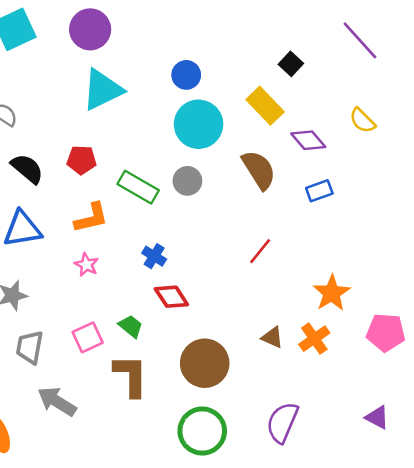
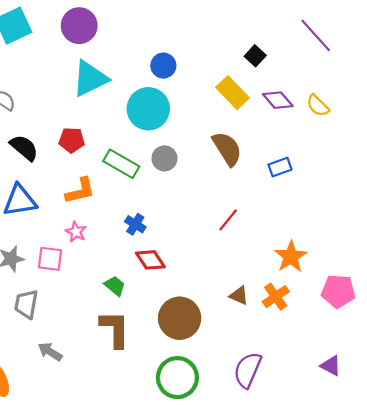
cyan circle: (199, 124) -> (148, 109), moved
purple diamond: (308, 140) -> (278, 100), moved
pink square: (88, 337) -> (50, 259), moved, turned 32
gray arrow: (57, 401) -> (50, 352), size x0.7

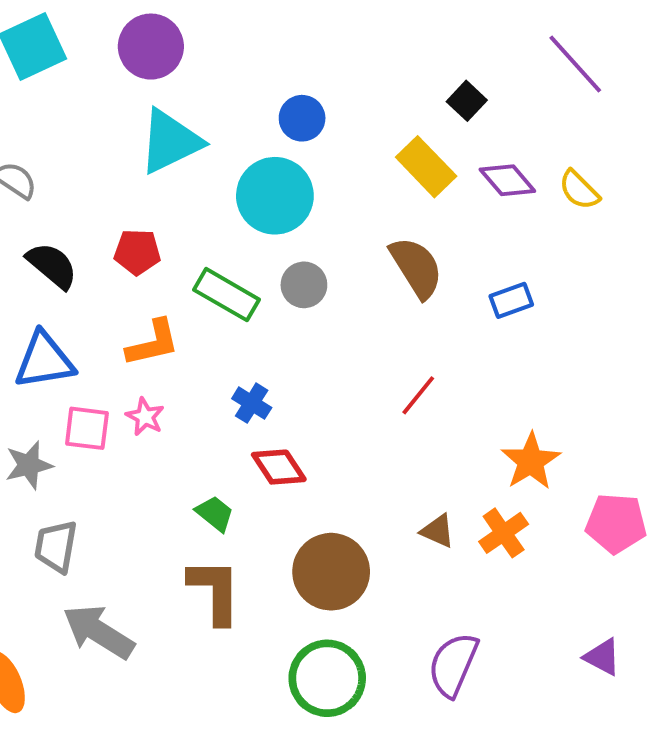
pink square: (50, 259) -> (87, 428), moved
gray arrow: (50, 352) -> (99, 632), size x1.6

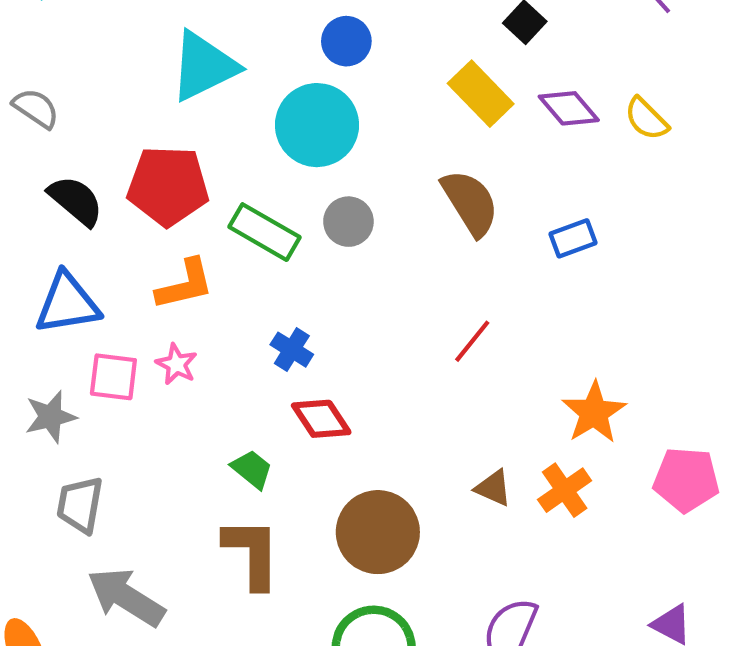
red pentagon: (137, 252) -> (168, 186), size x1.6

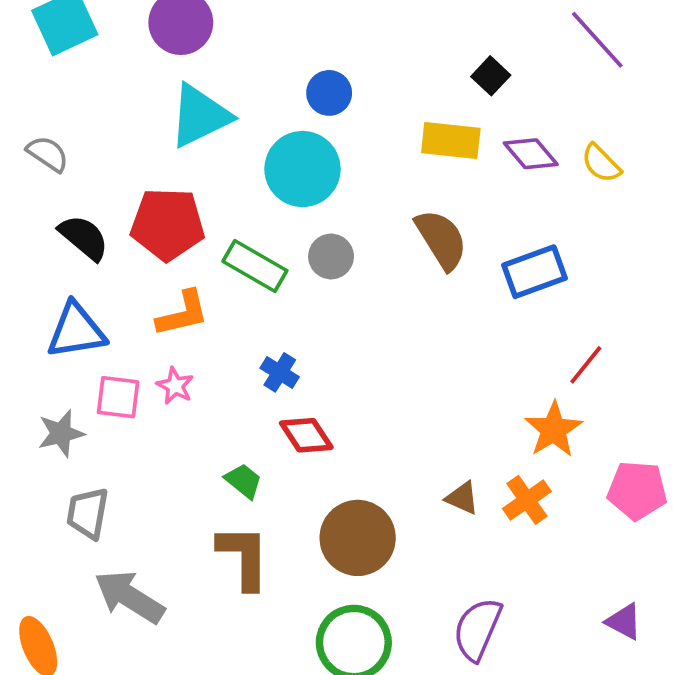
yellow rectangle: (481, 94) -> (451, 140), turned -40
blue rectangle: (573, 238) -> (535, 272), size x1.5
red line: (472, 341) -> (586, 365), moved

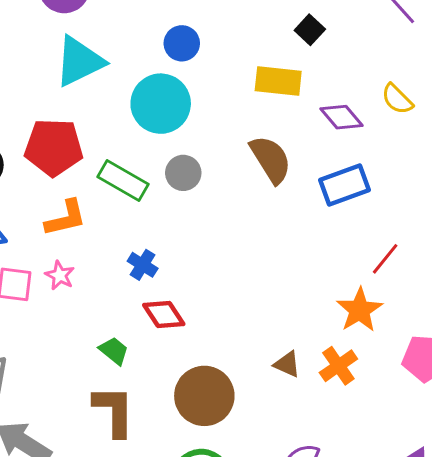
purple diamond: (531, 154) -> (341, 117), moved

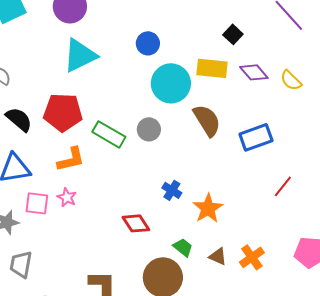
cyan circle: (161, 104) -> (171, 83), moved
purple diamond: (341, 117) -> (254, 72), moved
blue cross: (143, 265) -> (172, 190), moved
orange star: (360, 310) -> (208, 208), moved
green trapezoid: (114, 351) -> (183, 247), moved

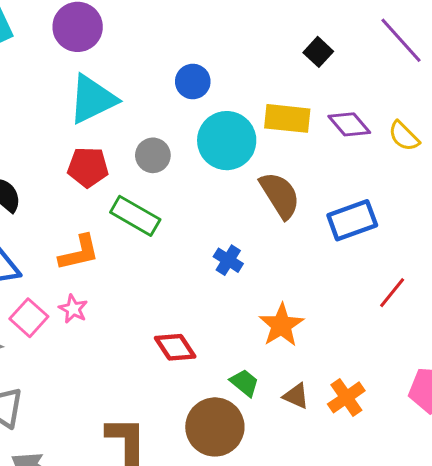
black square: (233, 34) -> (318, 52), moved
red pentagon: (63, 112) -> (88, 167), moved, size x0.7
gray circle: (149, 129) -> (153, 155), moved
blue cross: (172, 190) -> (228, 260), moved
pink square: (37, 203) -> (29, 318), turned 35

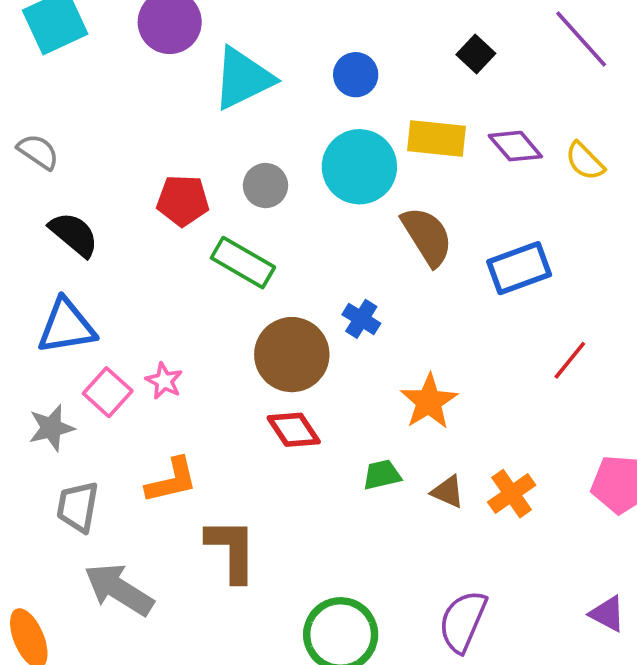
blue circle: (193, 82) -> (356, 75), moved
cyan triangle: (92, 99) -> (243, 78), moved
orange L-shape: (79, 253) -> (172, 480), moved
green trapezoid: (244, 383) -> (382, 475), turned -52
brown circle: (215, 427) -> (292, 355), moved

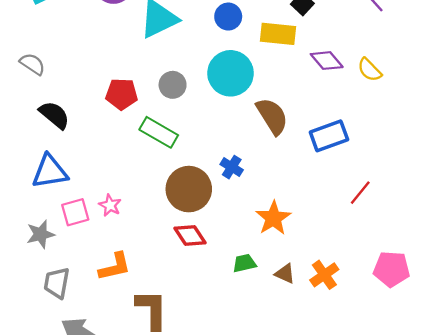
yellow rectangle: (436, 139) -> (278, 34), moved
pink square: (108, 392) -> (75, 212), turned 32

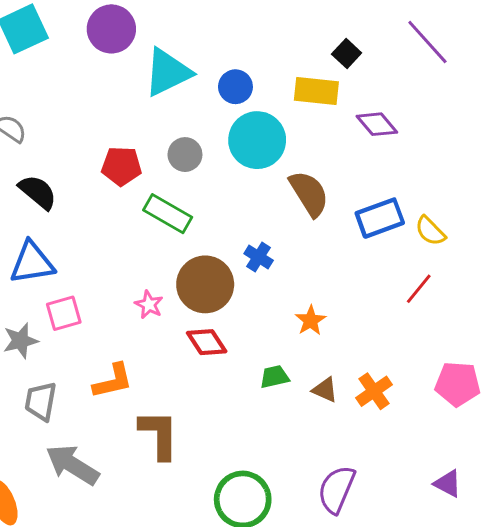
blue circle: (228, 17) -> (235, 87), moved
yellow semicircle: (370, 70) -> (430, 231), moved
pink star: (110, 205) -> (149, 305), moved
orange star: (273, 218) -> (311, 320), size x0.7

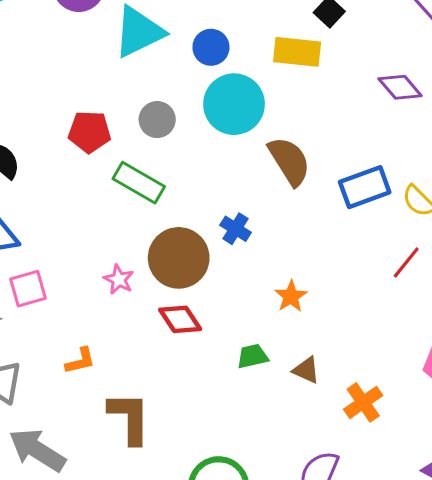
purple diamond: (377, 124) -> (400, 87), moved
orange L-shape: (113, 381) -> (80, 361), size x0.7
orange cross: (374, 391) -> (363, 402), moved

